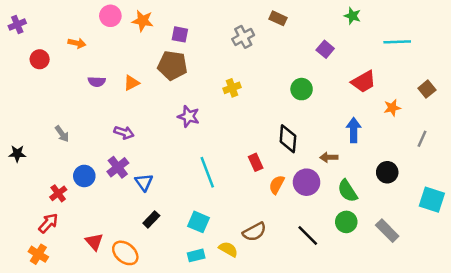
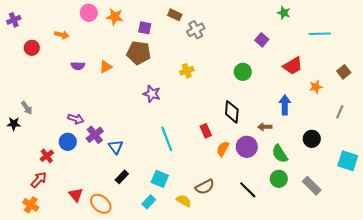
brown rectangle: (278, 18) -> (175, 15), moved
purple arrow: (124, 133) -> (76, 119), moved
gray arrow: (62, 134) -> (27, 108), moved
cyan rectangle: (196, 255) -> (149, 202), moved, turned -32

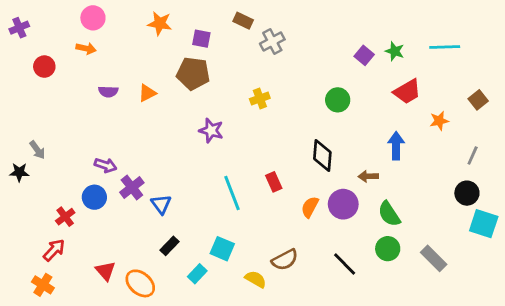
pink circle: (89, 13) -> (93, 18), moved
green star: (284, 13) -> (395, 51), moved
red rectangle: (206, 131) -> (274, 182), moved
black circle: (312, 139) -> (467, 193), moved
cyan rectangle: (149, 202) -> (197, 274), moved

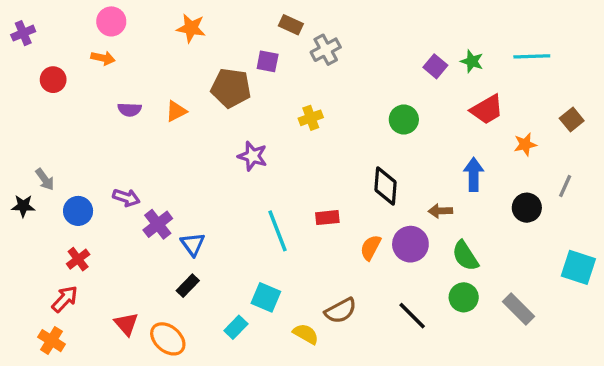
purple square: (201, 39) -> (268, 61), moved
red rectangle: (274, 182) -> (327, 218), turned -72
black circle: (467, 193) -> (527, 208), moved
blue circle: (94, 197) -> (78, 211), moved
black rectangle: (169, 246) -> (188, 286), moved

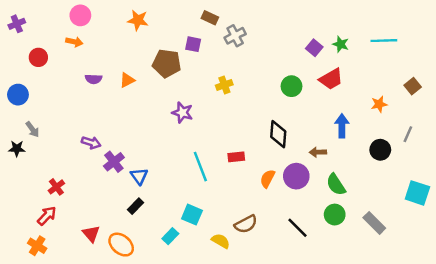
red trapezoid: (487, 110) -> (331, 79), moved
blue circle: (78, 211) -> (18, 95), moved

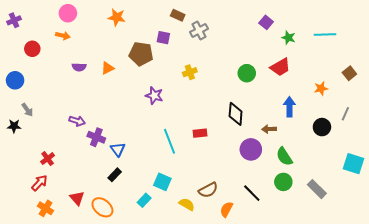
purple square: (314, 48) -> (266, 22), moved
purple cross: (114, 162) -> (96, 137), turned -30
orange semicircle: (267, 179) -> (226, 209), moved
orange cross: (37, 246) -> (46, 208), moved

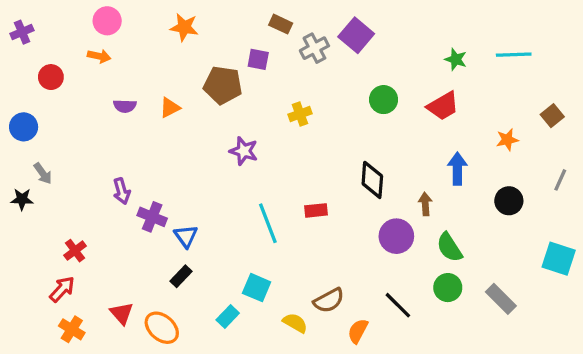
purple square: (266, 22) -> (356, 35), moved, size x1.5
green circle: (247, 73) -> (384, 100), moved
gray line: (345, 114) -> (560, 180), moved
purple arrow: (77, 121) -> (122, 191), turned 56
brown arrow: (269, 129) -> (425, 204), turned 88

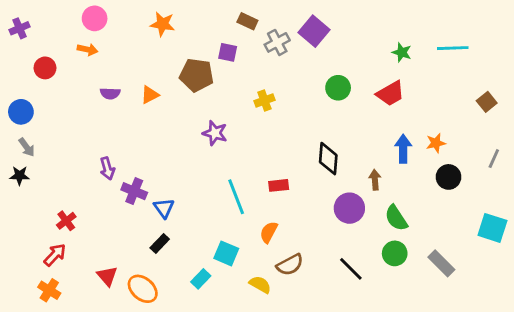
orange star: (507, 140) -> (436, 143), moved
gray arrow: (43, 173) -> (27, 147), moved
orange cross: (72, 329) -> (49, 290), moved
orange semicircle: (358, 331) -> (269, 232), moved

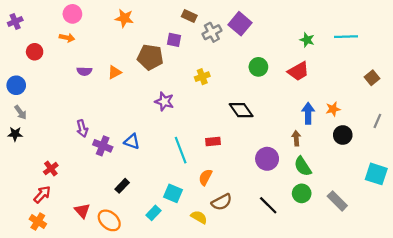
black diamond: (328, 159) -> (241, 110), moved, turned -40
brown arrow: (375, 180) -> (296, 138), moved
blue triangle: (164, 208) -> (132, 141), moved, turned -35

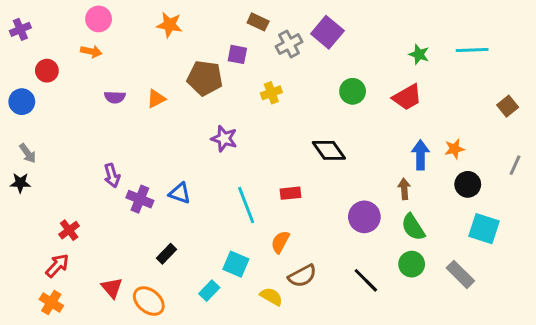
yellow cross: (202, 77) -> (271, 93), moved
blue circle: (16, 85) -> (22, 102), moved
cyan square: (376, 174) -> (484, 229), moved

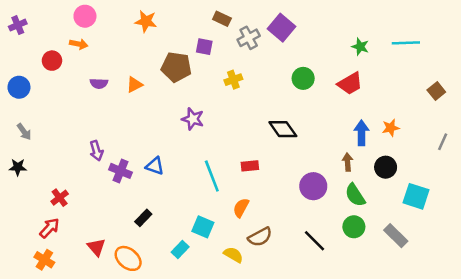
red circle: (47, 71) -> (52, 61), moved
black star: (20, 183) -> (18, 167), moved
black circle: (468, 184) -> (386, 167), moved

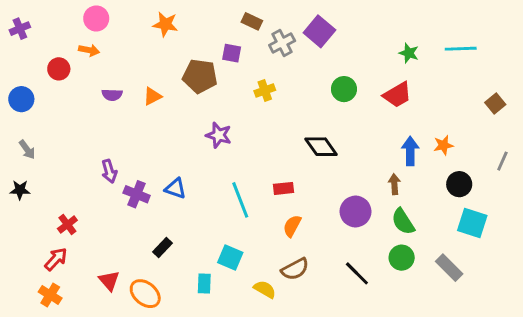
black circle: (386, 167) -> (459, 184), moved
orange semicircle: (241, 208) -> (292, 226), moved
cyan rectangle: (180, 250) -> (204, 284), turned -42

